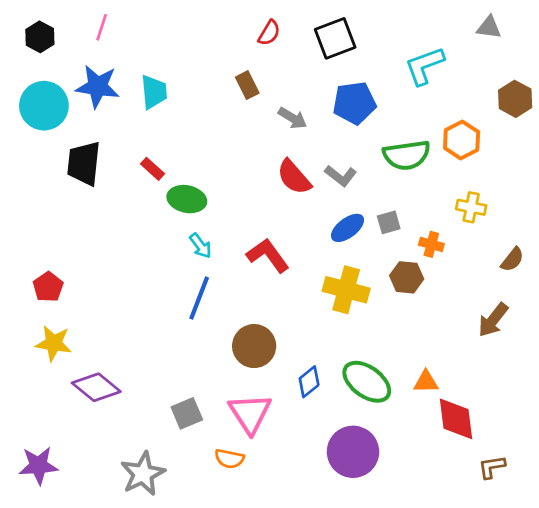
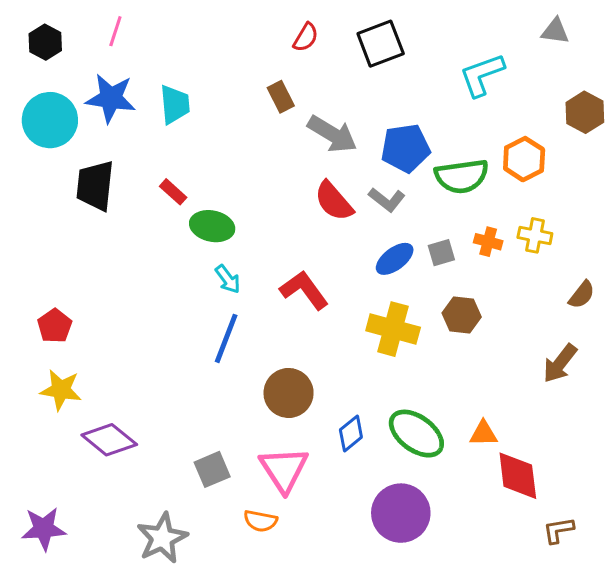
blue pentagon: (354, 103) -> (406, 148), moved
gray arrow: (293, 118) -> (332, 134), size x1.5
orange cross: (431, 244) -> (488, 242), moved

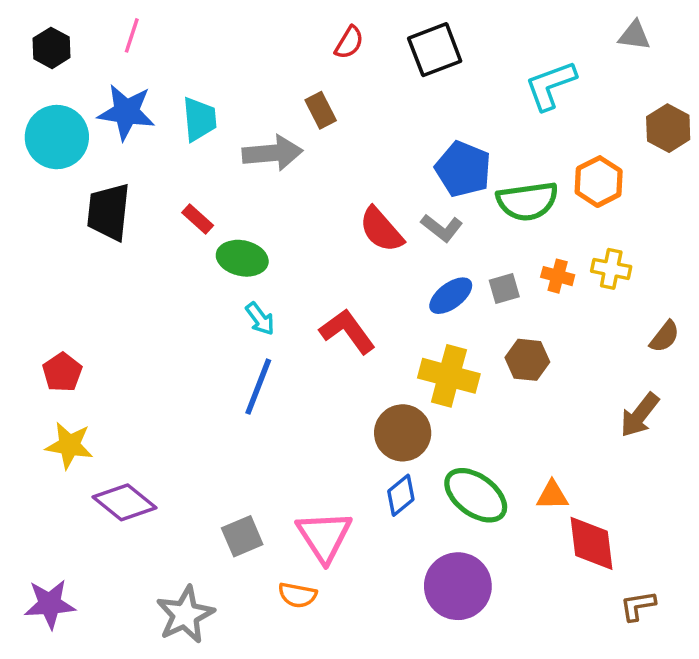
gray arrow: (332, 134) -> (273, 153), moved, turned -36
blue pentagon: (406, 148) -> (463, 169), turned 30
brown circle: (289, 393) -> (403, 433), moved

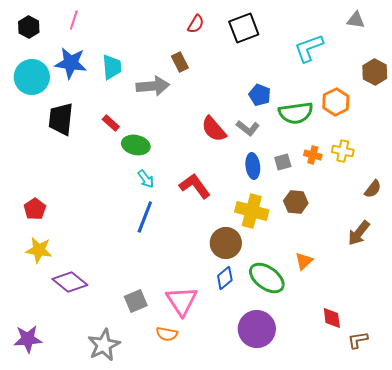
blue pentagon: (463, 169) -> (260, 95), size x0.7
blue ellipse: (451, 296) -> (253, 166), turned -60
orange triangle: (552, 495) -> (304, 261), moved, turned -42
red diamond: (592, 543) -> (332, 318), moved, size x0.7

